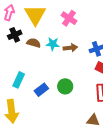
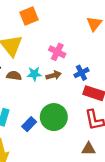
pink cross: (69, 18) -> (57, 52), moved
green circle: (65, 86) -> (54, 117), size x1.6

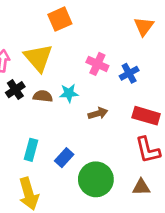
blue cross: (81, 73) -> (129, 73), moved
brown arrow: (54, 75) -> (98, 113), moved
green circle: (54, 117) -> (96, 179), moved

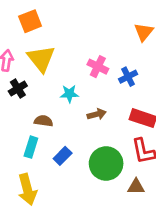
orange square: (60, 19) -> (30, 21), moved
brown semicircle: (43, 96) -> (44, 121), moved
green circle: (96, 179) -> (106, 163), moved

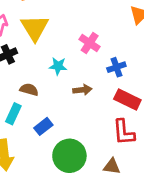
blue cross: (128, 77) -> (116, 67), moved
green circle: (106, 163) -> (69, 156), moved

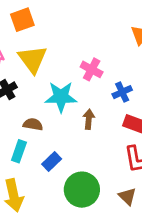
cyan star: (58, 66) -> (61, 97), size x1.6
brown arrow: (82, 90) -> (89, 119), turned -72
brown triangle: (112, 166) -> (127, 196), turned 42

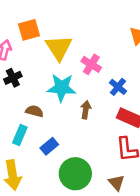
orange square: (22, 20) -> (29, 30), moved
yellow triangle: (33, 59) -> (59, 48), moved
blue cross: (122, 92) -> (118, 87), turned -30

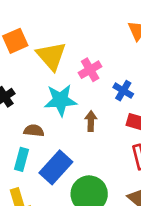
pink cross: (91, 64) -> (90, 70), turned 36
blue rectangle: (49, 146) -> (56, 167), size x1.6

